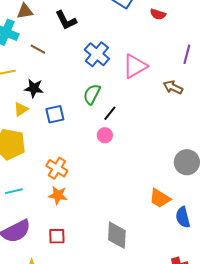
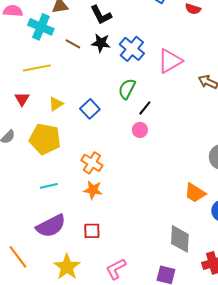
black star: (34, 88) -> (101, 43), moved
blue square: (55, 114) -> (90, 109), turned -30
gray diamond: (117, 235) -> (180, 239), moved

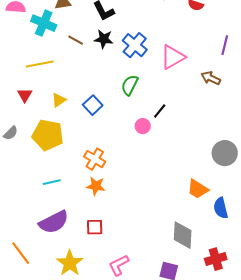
black line: (145, 108) -> (160, 111), moved

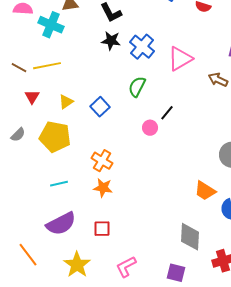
brown line: (76, 40) -> (19, 68), moved

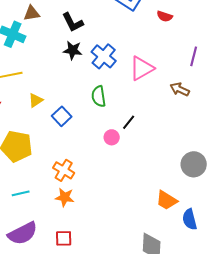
green semicircle: (137, 87) -> (99, 96), turned -35
yellow triangle: (66, 102) -> (36, 100), moved

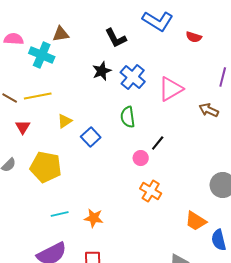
black L-shape: (73, 22) -> (116, 38), moved
black star: (73, 50) -> (102, 71), turned -30
orange cross: (64, 170) -> (151, 191), moved
cyan line: (21, 193) -> (60, 214), moved

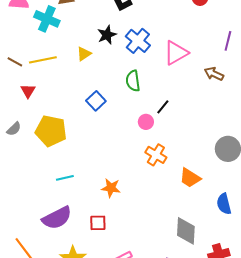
yellow triangle: (65, 121) -> (84, 54), moved
orange star: (94, 218) -> (111, 188), moved
orange trapezoid: (196, 221) -> (190, 178), moved

